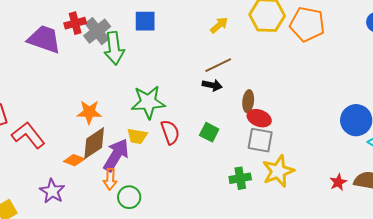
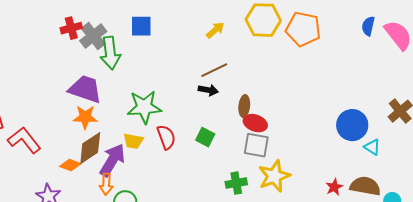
purple trapezoid: (44, 39) -> (85, 89), moved

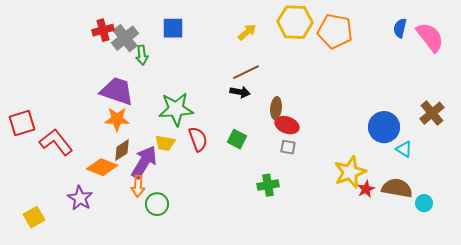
green arrow: (110, 53) -> (142, 55), size x0.6
gray square: (256, 145) -> (288, 147), size x0.6
brown diamond: (90, 148) -> (122, 150), size x0.7
orange diamond: (70, 165) -> (102, 167), size x1.4
yellow star: (274, 176) -> (350, 172), moved

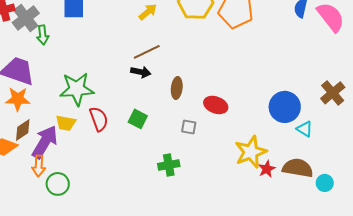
red ellipse: (287, 125) -> (216, 105), moved

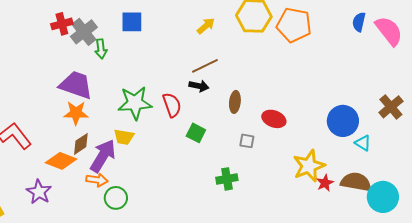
red semicircle: (99, 119) -> (172, 105), moved
orange arrow: (39, 166) -> (97, 180), turned -85
cyan circle: (325, 183) -> (383, 197), size x1.8

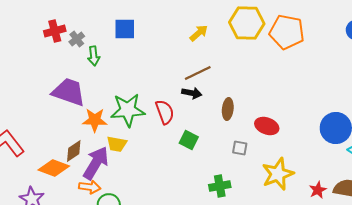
gray cross: (84, 32) -> (77, 39), size x0.6
orange star: (76, 113) -> (95, 120), moved
yellow star: (309, 166) -> (278, 174), moved

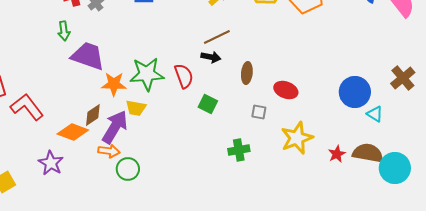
green arrow: (94, 56) -> (64, 31), moved

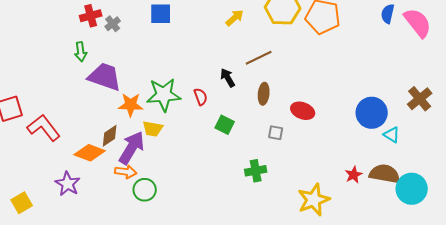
brown line: (217, 37) -> (259, 58), moved
black arrow: (211, 57) -> (228, 78), turned -132
red semicircle: (184, 76) -> (201, 97), size x0.7
yellow star: (297, 138) -> (314, 200), moved

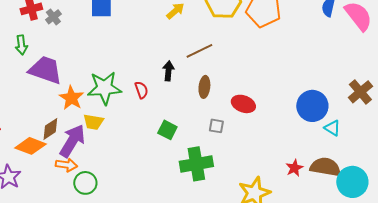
black arrow: (228, 78) -> (168, 71), turned 36
orange star: (131, 105) -> (71, 98), turned 30
green square: (225, 125) -> (167, 130), moved
green cross: (256, 171) -> (196, 164), size x1.5

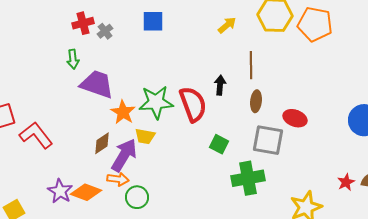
brown line: (199, 51) -> (251, 65), turned -64
red semicircle: (141, 90) -> (193, 104), size x2.0
gray square: (216, 126) -> (268, 140), size x2.0
orange diamond: (30, 146) -> (86, 192), moved

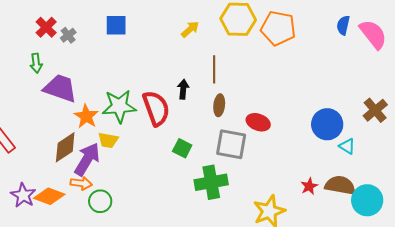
red cross: (83, 23) -> (46, 27), turned -30
brown diamond: (102, 143) -> (65, 147), size x1.4

